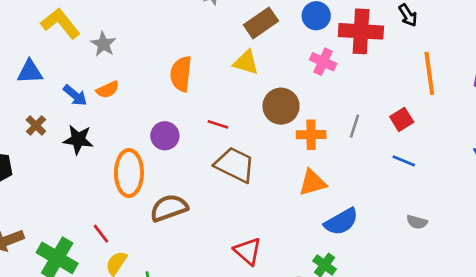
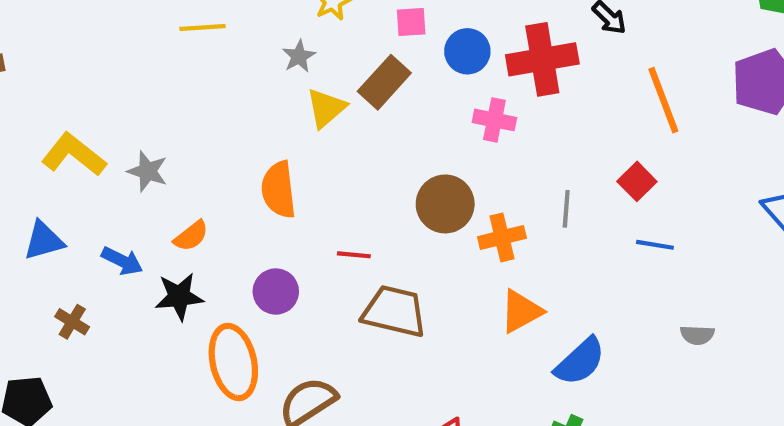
yellow triangle: (246, 62) -> (326, 108), moved, turned -44
orange semicircle: (108, 90) -> (191, 236), moved
black star: (78, 139) -> (179, 297), moved

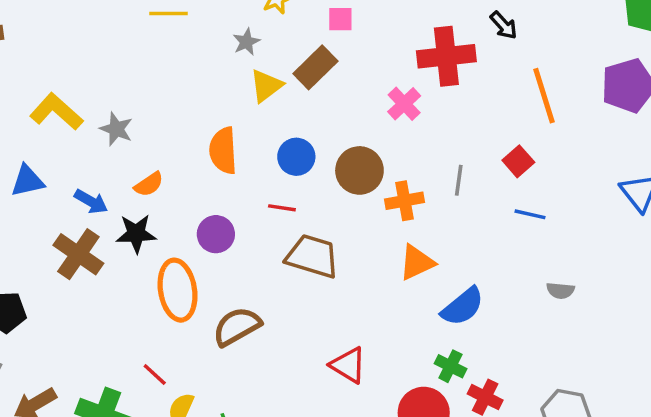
blue circle: (467, 51) -> (296, 157), moved
pink cross: (494, 120) -> (404, 104), turned 32
brown cross: (72, 322) -> (78, 254), moved, size x1.8

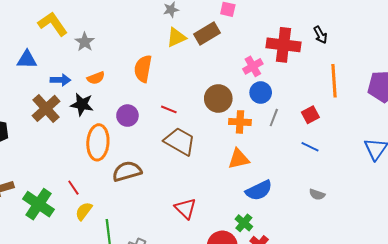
blue circle: (296, 157) -> (261, 93), moved
blue arrow: (91, 202) -> (60, 80), turned -42

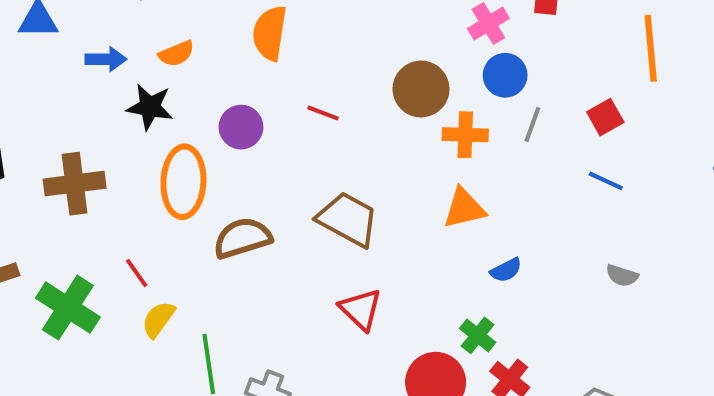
brown cross: (46, 108) -> (75, 184), moved, turned 36
brown trapezoid: (180, 141) -> (348, 219), moved
blue semicircle: (259, 190) -> (506, 270), size x0.6

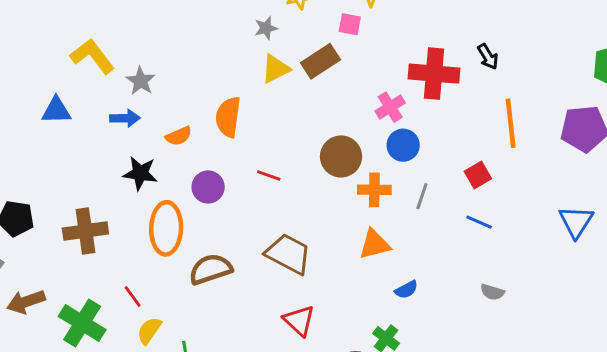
orange semicircle: (176, 54) -> (179, 136), moved
blue arrow: (106, 59) -> (125, 118), moved
gray line: (532, 124) -> (422, 196), moved

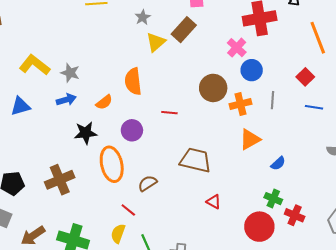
brown semicircle: (211, 269) -> (147, 183), size x0.7
red line: (133, 297) -> (128, 210), moved
red triangle: (299, 321) -> (214, 202), size x0.7

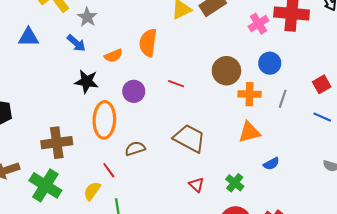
pink cross: (237, 48) -> (258, 24), moved
blue arrow: (66, 100) -> (76, 43), turned 42
brown cross: (60, 180) -> (57, 143), moved
green cross: (273, 199) -> (235, 183), moved

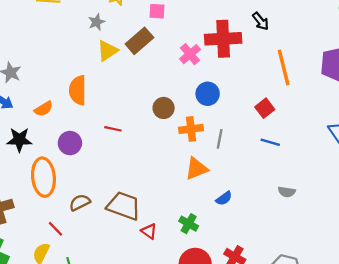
brown circle: (226, 71) -> (164, 108), size x0.7
gray line: (283, 99) -> (220, 139), moved
brown trapezoid: (189, 138) -> (124, 206), moved

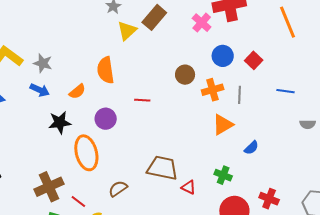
red square: (265, 108) -> (254, 60), moved
gray semicircle: (287, 192) -> (308, 124), moved
brown semicircle: (80, 202) -> (118, 189), moved
red line: (55, 229) -> (78, 202), moved

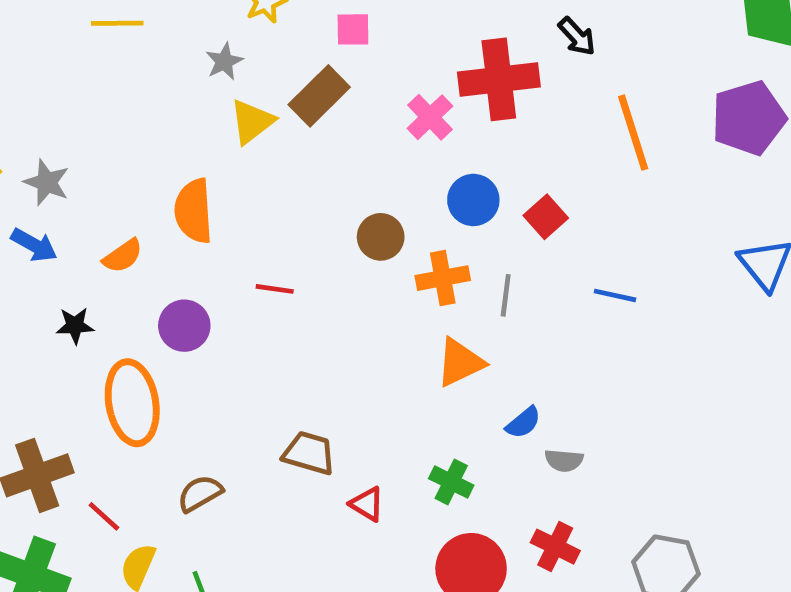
black star: (60, 122) -> (75, 326), size x0.7
gray semicircle: (308, 124) -> (564, 460), moved
brown trapezoid: (162, 168) -> (309, 453), size x0.7

